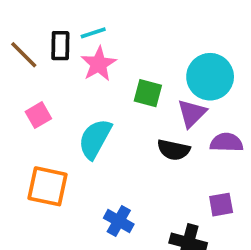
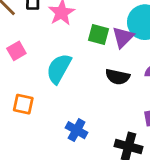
purple triangle: (192, 113) -> (123, 37), moved
orange square: (47, 186) -> (23, 104), size x0.7

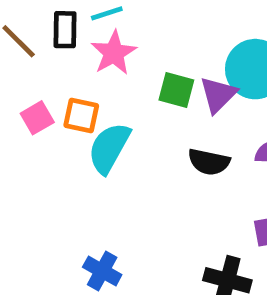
orange square: (23, 104) -> (81, 115), moved
blue cross: (77, 130) -> (102, 271), moved

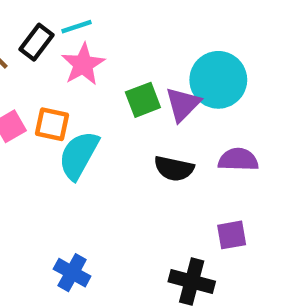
black rectangle: (65, 30) -> (37, 42), turned 36
green square: (176, 90) -> (143, 100), turned -36

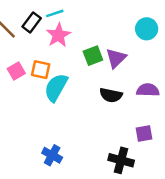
cyan circle: (218, 80) -> (147, 29), moved, size x0.7

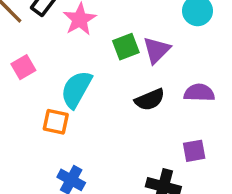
orange square: (41, 70) -> (56, 122), moved
black semicircle: (111, 95) -> (150, 100), turned -35

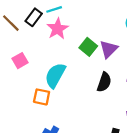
green square: (126, 47) -> (88, 47), turned -30
black semicircle: (150, 100) -> (104, 82), turned -48

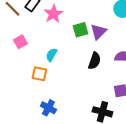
green square: (88, 47) -> (80, 30), turned 35
cyan semicircle: (55, 75) -> (51, 55), size x0.6

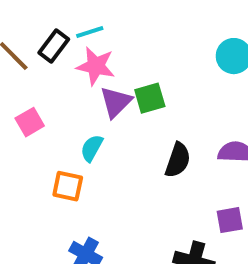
pink star: (53, 14) -> (96, 66), turned -30
purple triangle: (98, 32) -> (116, 102), moved

